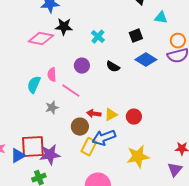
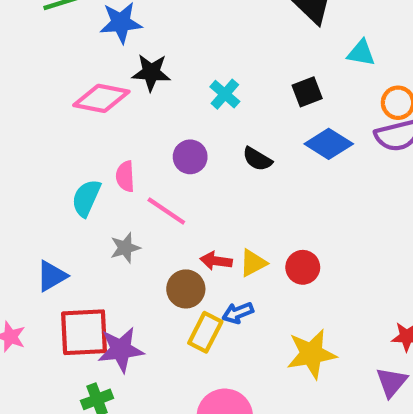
blue arrow: (104, 138) -> (238, 313), size x0.6
blue triangle: (18, 156) -> (52, 276), moved

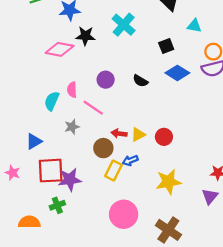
cyan cross: (225, 94) -> (124, 25), moved, size x1.5

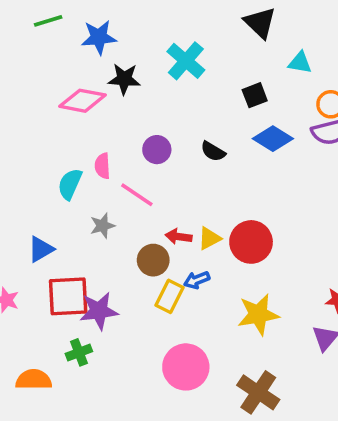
red circle: (164, 137) -> (251, 242), size x1.5

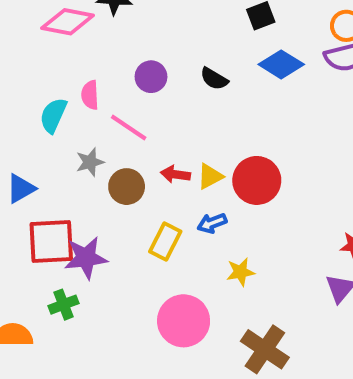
brown circle: (153, 260) -> (127, 187), moved
blue arrow: (197, 280) -> (212, 223), moved
yellow star: (258, 314) -> (241, 272), moved, size x0.6

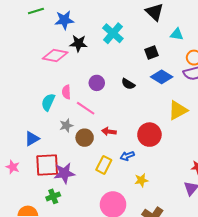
yellow triangle: (210, 176) -> (178, 110), moved, size x1.5

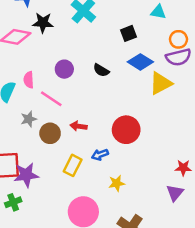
yellow triangle: (178, 110) -> (161, 83), moved

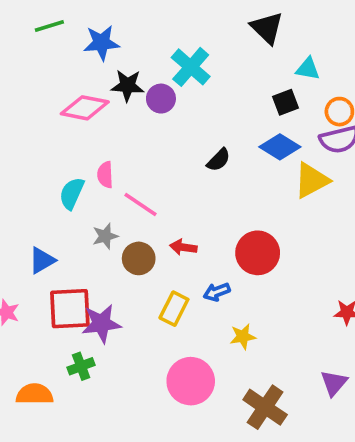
black square: (129, 33) -> (286, 102), moved
purple circle: (64, 69) -> (161, 99), moved
black semicircle: (101, 70) -> (219, 160), turned -77
purple triangle: (175, 193) -> (334, 383), moved

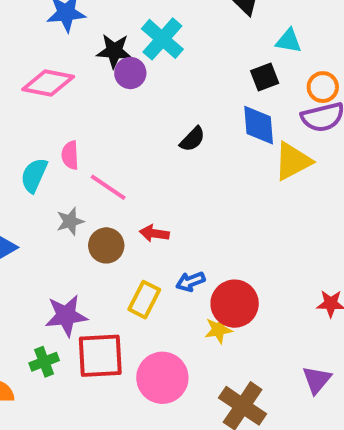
black star: (127, 86) -> (114, 51), moved
blue diamond: (280, 147) -> (259, 125), turned 54
red circle: (258, 253) -> (235, 304), moved
red square: (70, 309) -> (100, 356), moved

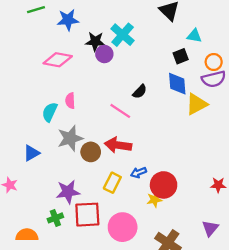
pink line: (108, 187) -> (120, 111), moved
gray star: (70, 221) -> (70, 138), size x1.6
red arrow: (154, 233) -> (118, 145), size x1.6

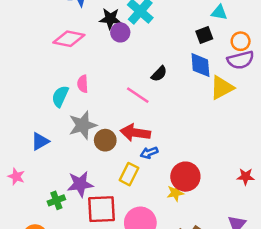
blue arrow: (139, 172) -> (149, 153), moved
green cross: (55, 218) -> (56, 200), moved

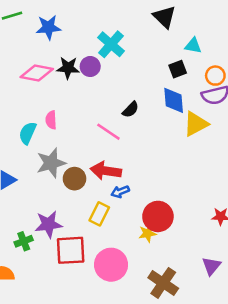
black star: (110, 19) -> (68, 68), moved

